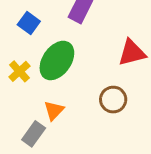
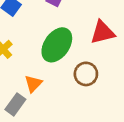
green ellipse: (57, 60) -> (57, 45), moved

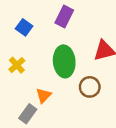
green ellipse: (57, 45) -> (64, 61), turned -40

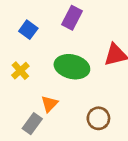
green ellipse: (64, 61) -> (72, 67), turned -72
brown circle: (90, 87) -> (98, 118), moved

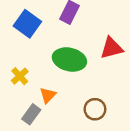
blue square: (28, 30) -> (27, 24), size x1.5
yellow cross: (20, 71) -> (20, 76), moved

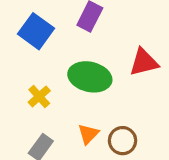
yellow cross: (20, 76) -> (39, 96), moved
orange triangle: (48, 95) -> (88, 134), moved

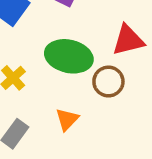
brown circle: (123, 141) -> (108, 82), moved

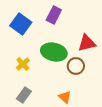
orange triangle: (67, 119) -> (65, 97), moved, turned -32

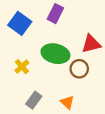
gray rectangle: (24, 95) -> (34, 100), moved

